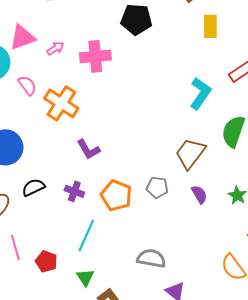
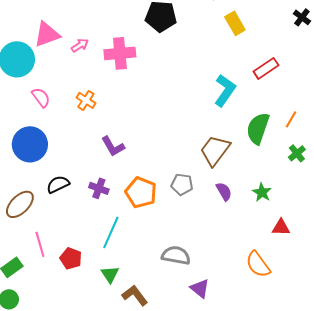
yellow rectangle: (210, 26) -> (235, 23), turned -30
pink semicircle: (27, 85) -> (41, 97), moved
orange cross: (61, 103) -> (86, 100), size x0.6

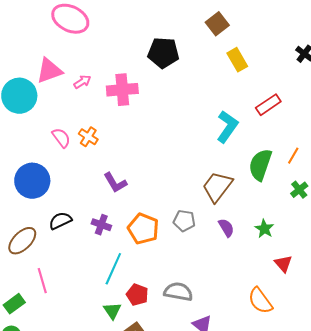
pink semicircle: (41, 97) -> (61, 138), moved
red triangle: (281, 227) -> (283, 264), turned 48
red pentagon: (71, 258) -> (137, 295), moved

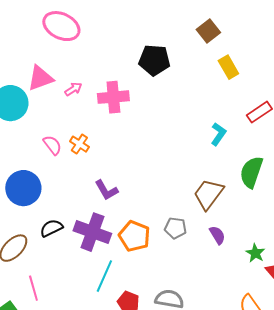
cyan L-shape: (227, 127) -> (218, 134), size x0.7
purple cross: (101, 225) -> (92, 232), size x1.8
green star: (264, 229) -> (255, 253), moved

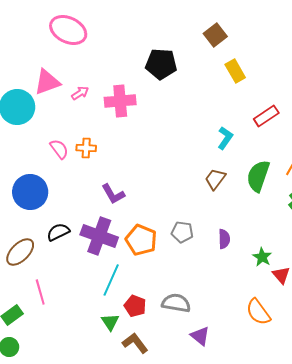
orange cross: (79, 144) -> (86, 148), turned -30
brown trapezoid: (208, 194) -> (215, 179), moved, size x0.7
purple semicircle: (217, 235) -> (224, 239), turned 30

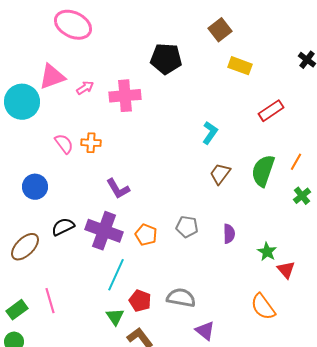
yellow rectangle: (235, 71) -> (240, 66), turned -40
cyan L-shape: (225, 138) -> (210, 133), moved
blue circle: (30, 192) -> (35, 187), size x0.7
orange pentagon: (141, 240) -> (146, 235), size x0.7
pink line: (40, 292) -> (50, 301), moved

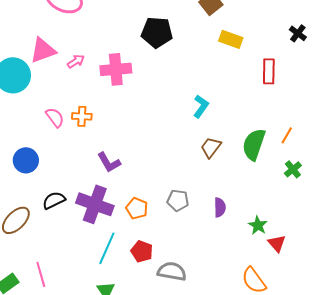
red rectangle: (271, 111) -> (269, 71), moved, turned -55
red pentagon: (140, 301) -> (142, 251), moved

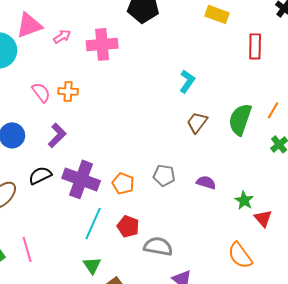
purple L-shape: (109, 162) -> (57, 135), moved, turned -105
purple semicircle: (220, 207) -> (206, 182), turned -72

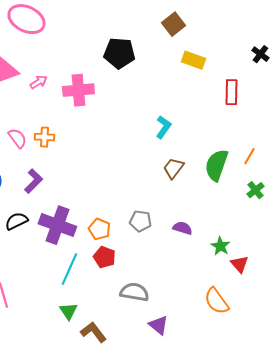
red pentagon: (128, 226) -> (104, 257), moved

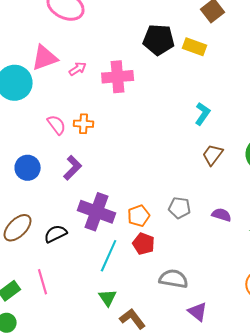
yellow rectangle: (193, 60) -> (195, 47), moved
black semicircle: (16, 221) -> (56, 234), moved
orange pentagon: (99, 229) -> (139, 216), turned 30

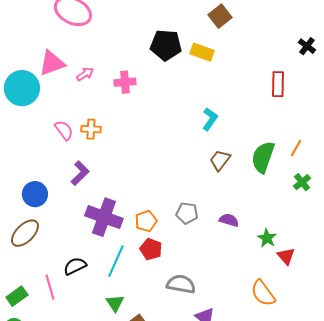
pink cross: (118, 77) -> (125, 82), size x0.7
blue circle: (28, 168) -> (35, 194), moved
black semicircle: (56, 234) -> (75, 266), moved

